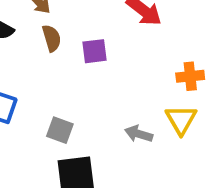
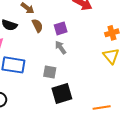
gray arrow: (139, 134) -> (61, 47), moved, turned 48

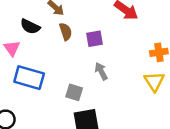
gray arrow: (61, 47) -> (101, 71), moved

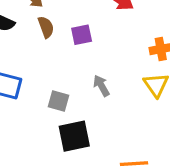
gray arrow: (101, 71) -> (101, 86), moved

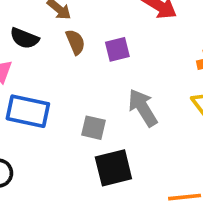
gray arrow: (101, 86) -> (143, 108), size x1.5

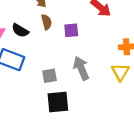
black semicircle: (24, 38) -> (20, 30), moved
gray square: (93, 128) -> (49, 76), turned -32

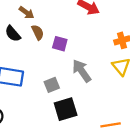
black semicircle: (20, 30) -> (13, 34), moved, turned 30
purple square: (71, 30) -> (60, 44), moved, turned 32

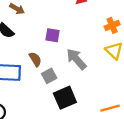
brown semicircle: (38, 32) -> (35, 59), moved

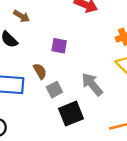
gray arrow: (76, 59) -> (92, 84), moved

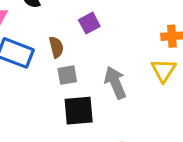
purple square: (59, 46) -> (89, 23), turned 35

